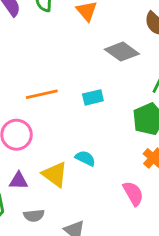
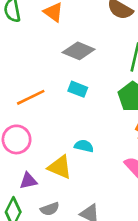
gray diamond: (122, 52) -> (79, 51), moved
cyan rectangle: (93, 97) -> (78, 89), turned 48

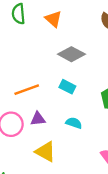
cyan semicircle: (84, 146) -> (74, 123), moved
purple triangle: (28, 181) -> (38, 119), moved

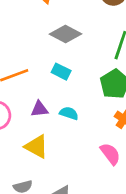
purple triangle: (38, 119) -> (39, 109), moved

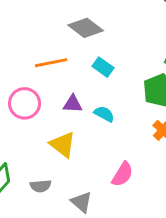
gray diamond: (65, 34) -> (86, 28), moved
pink semicircle: (110, 154) -> (122, 174), moved, turned 60

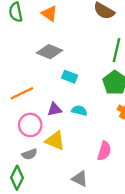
orange line: (51, 63) -> (22, 93), moved
pink circle: (25, 103) -> (30, 125), moved
gray semicircle: (41, 186) -> (29, 154), moved

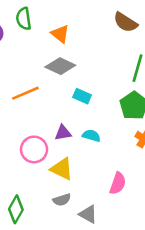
orange triangle: (49, 14) -> (60, 34), moved
orange line: (22, 93) -> (25, 93), moved
gray semicircle: (29, 154) -> (62, 200), moved

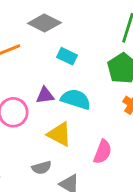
cyan semicircle: (91, 136) -> (76, 99), size x1.5
yellow triangle: (62, 169) -> (59, 134), moved

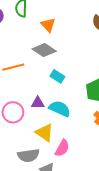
pink semicircle: (103, 152) -> (62, 148), moved
gray semicircle: (42, 168) -> (28, 155), size x1.5

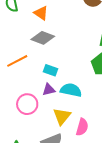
cyan rectangle: (57, 76) -> (51, 70), moved
yellow triangle: (45, 133) -> (62, 116), turned 48

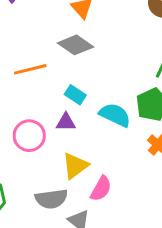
cyan semicircle: (71, 90) -> (115, 115), moved

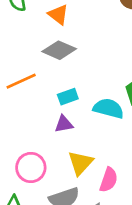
cyan rectangle: (75, 95) -> (68, 97), turned -42
pink circle: (29, 136) -> (31, 167), moved

